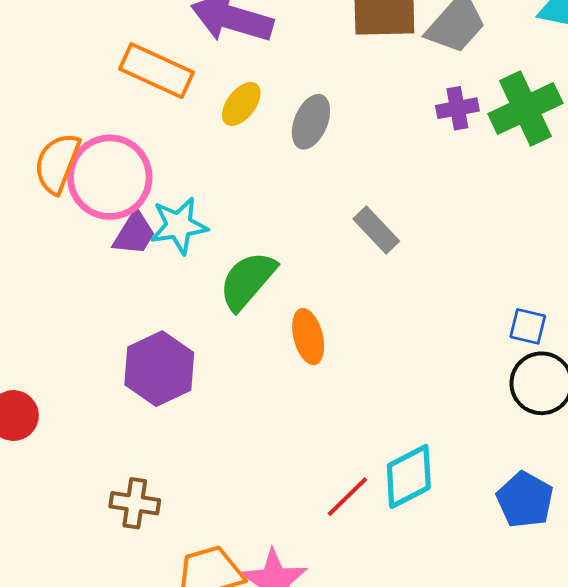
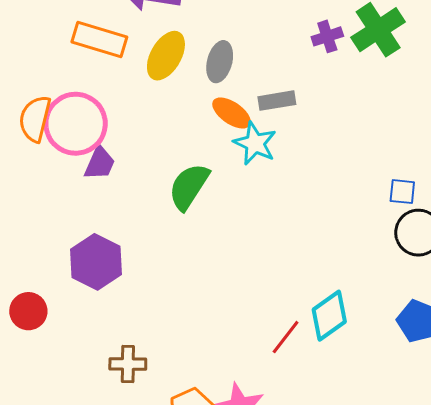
yellow ellipse: (241, 104) -> (166, 56), size x1.4
cyan star: (179, 226) -> (255, 143), moved, turned -30
gray rectangle: (376, 230) -> (277, 101), moved, turned -48
orange ellipse: (308, 337) -> (232, 113), moved, turned -33
purple hexagon: (159, 369) -> (96, 262), moved

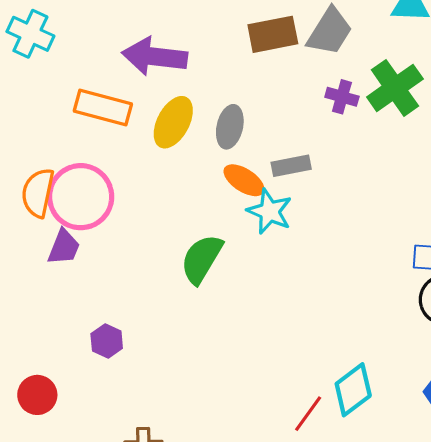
purple cross: (327, 36) -> (342, 97), turned 36
purple trapezoid: (100, 163) -> (64, 247), moved
purple hexagon: (96, 262) -> (107, 341), size x0.6

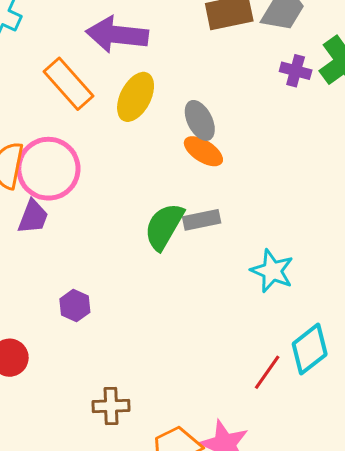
orange rectangle: (103, 108) -> (69, 84), turned 34
gray ellipse: (230, 127) -> (200, 120), moved, turned -39
gray rectangle: (291, 166) -> (202, 220), moved
cyan star: (270, 211) -> (272, 271), moved

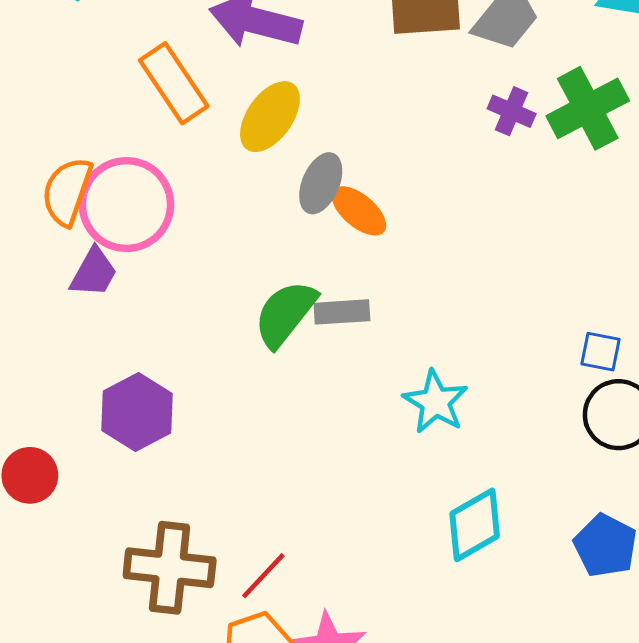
gray ellipse: (200, 120) -> (321, 183), moved, turned 42
purple hexagon: (75, 306) -> (137, 412), size x1.6
red line: (267, 372) -> (263, 576), moved
brown cross: (111, 406) -> (170, 568), size x1.6

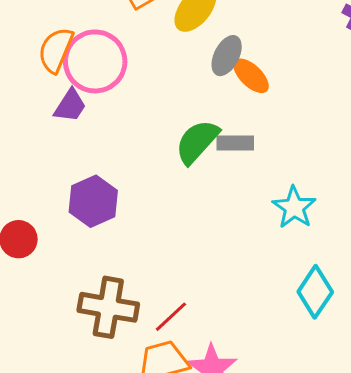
cyan diamond: (475, 525) -> (315, 292), turned -30

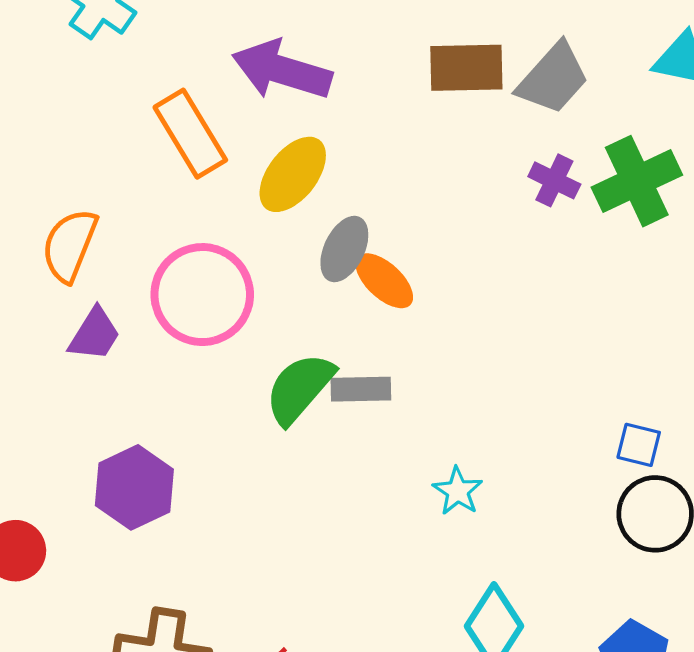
pink circle: (95, 61) -> (202, 295), moved
cyan star: (294, 207) -> (458, 491), size x0.7

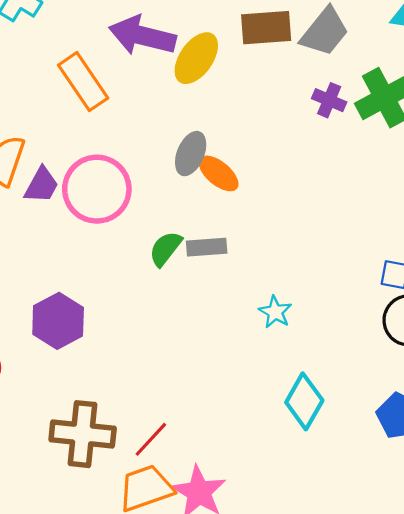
yellow ellipse: (293, 174) -> (196, 58), moved
purple trapezoid: (94, 334) -> (42, 185), moved
green semicircle: (300, 388) -> (165, 249), size x0.7

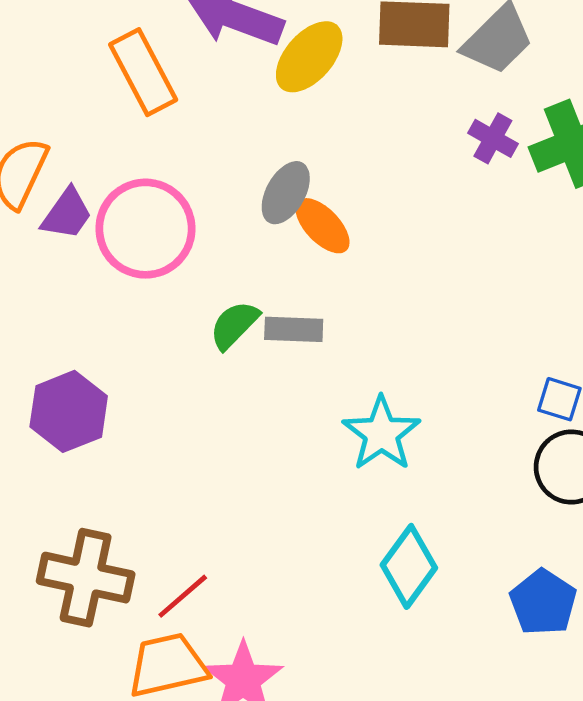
cyan star: (275, 312) -> (381, 434), size x1.6

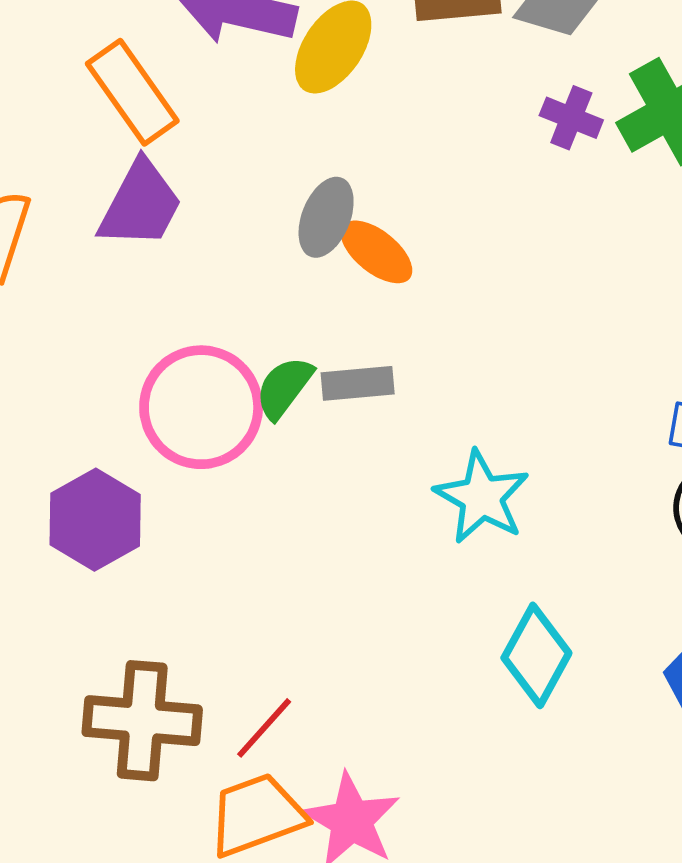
purple trapezoid: (67, 214) -> (140, 204), moved, size x1.4
pink circle: (145, 229) -> (201, 407), moved

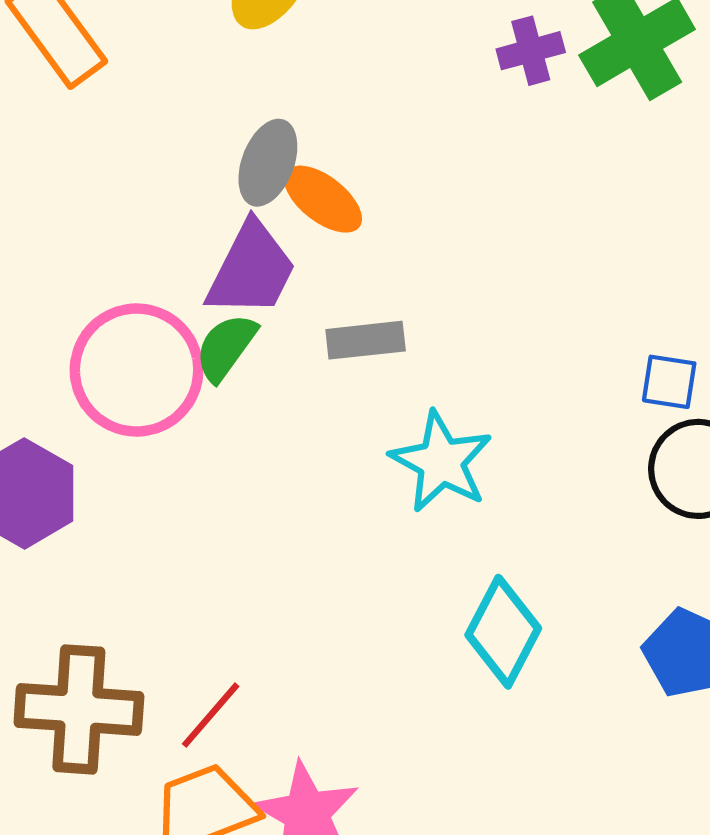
purple cross: (571, 118) -> (531, 51), turned -36
purple trapezoid: (140, 204) -> (251, 269), moved
gray rectangle: (358, 383) -> (366, 340), moved

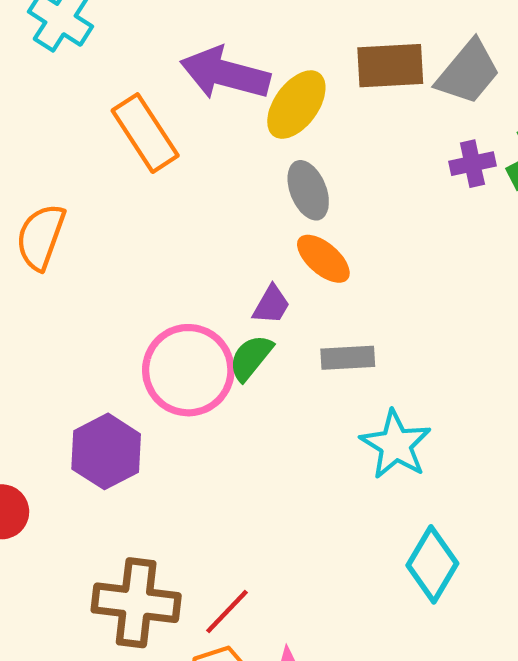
gray ellipse: (268, 163) -> (308, 190), moved, turned -46
purple trapezoid: (251, 269) -> (271, 305), size x0.6

